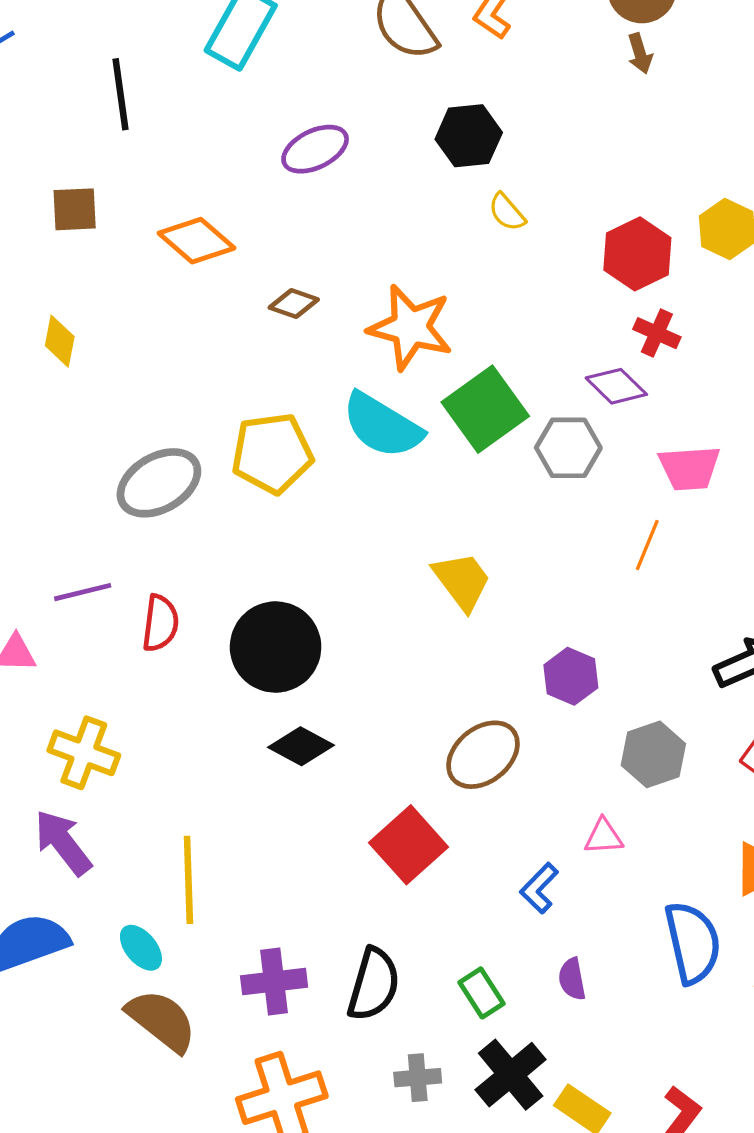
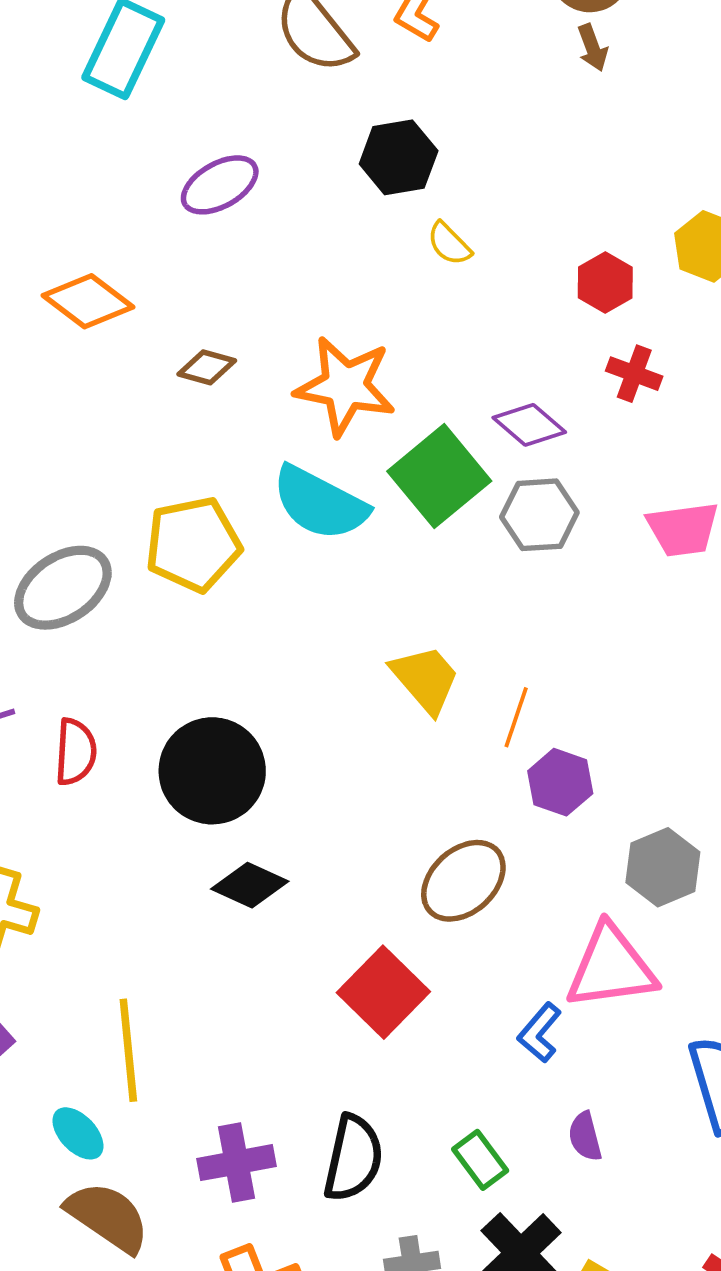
red hexagon: (637, 254) -> (605, 283), size x0.7
purple diamond: (616, 386) -> (529, 425), moved
orange line: (647, 545) -> (516, 717), moved
pink triangle: (604, 837) -> (611, 967), size x2.0

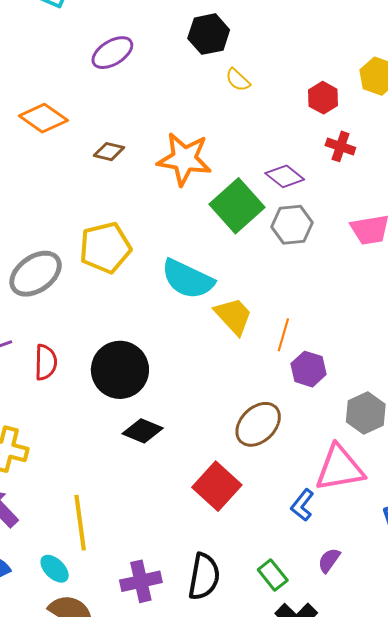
cyan semicircle: (320, 503) -> (188, 279), moved
purple semicircle: (585, 1137) -> (329, 560), turned 52

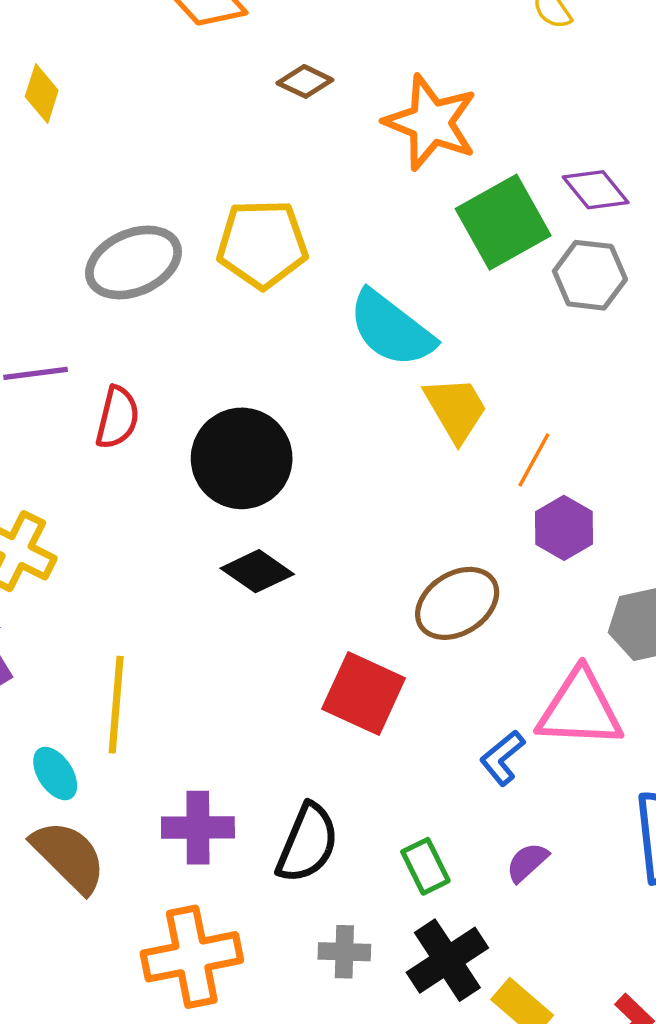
red square: (217, 486) -> (364, 694), turned -30

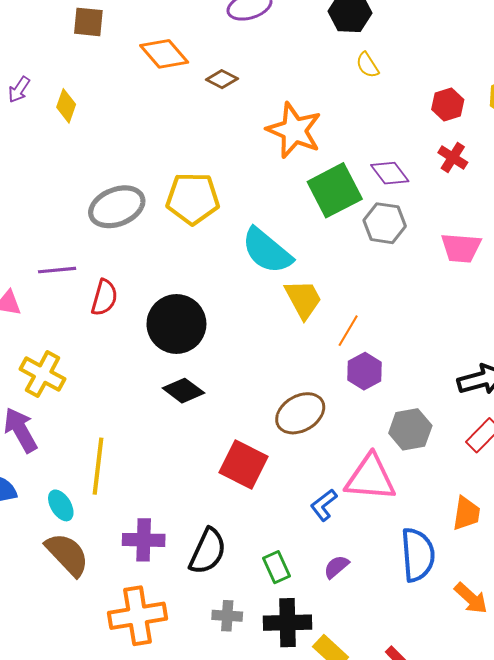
brown diamond: (305, 81) -> (222, 79), moved
black cross: (447, 960) -> (288, 623), turned 30

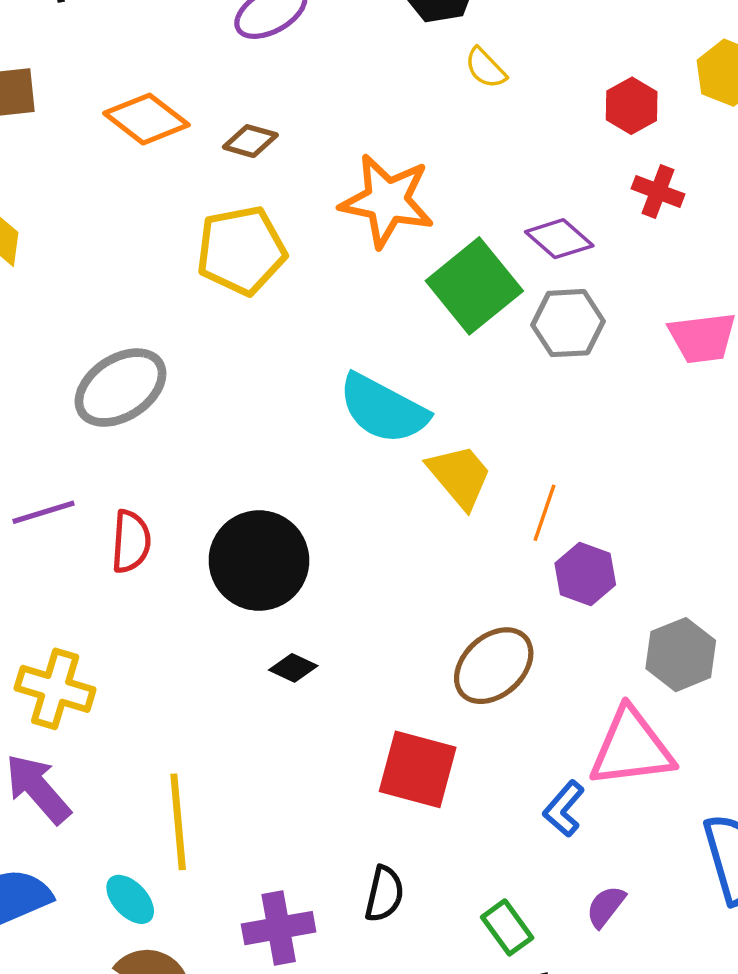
yellow pentagon: (193, 198) -> (241, 250), moved
black diamond: (183, 391) -> (293, 668), size x0.7
black semicircle: (208, 551) -> (384, 894), moved, size x0.7

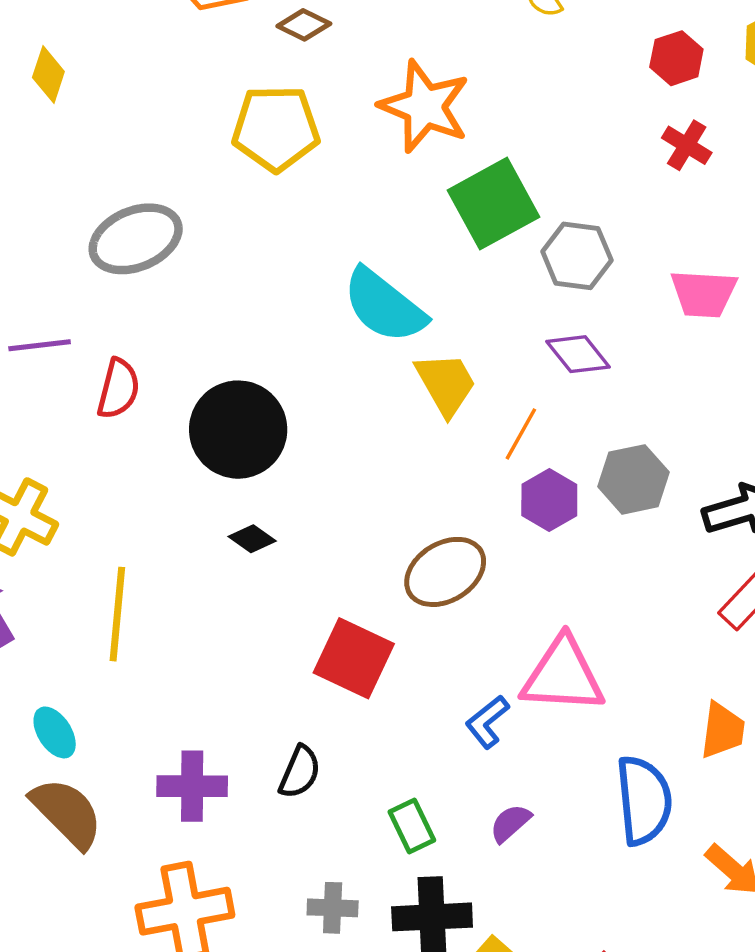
purple diamond: (559, 239) -> (578, 354), moved
gray hexagon: (681, 655) -> (634, 479), moved
yellow line: (178, 822) -> (117, 614), moved

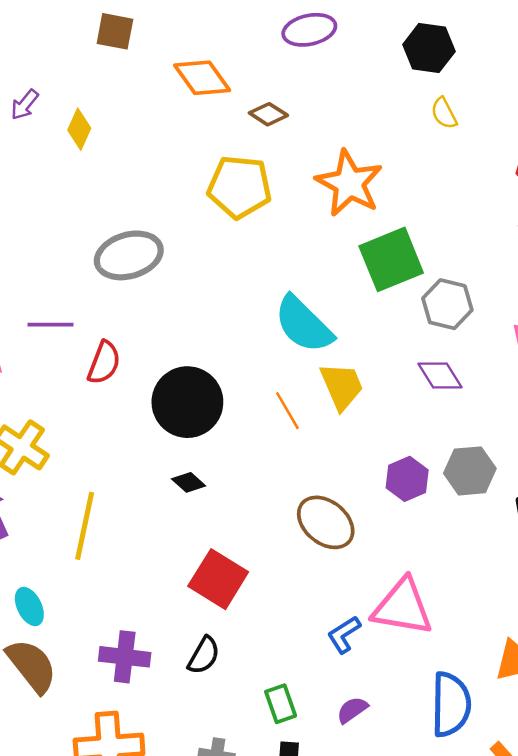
orange line: (521, 434) -> (287, 411), moved, turned -66
brown ellipse: (445, 572) -> (326, 522), turned 64
red square: (354, 658) -> (218, 579), moved

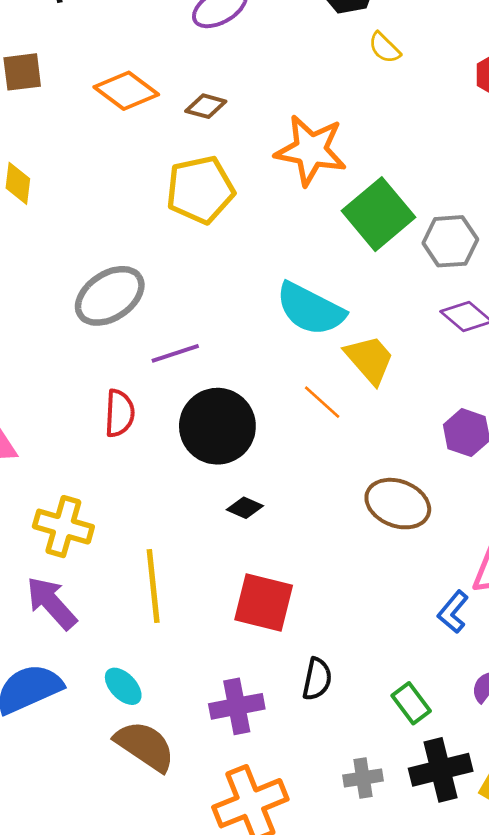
purple line: (50, 325) -> (175, 353), moved
red square: (218, 579) -> (264, 603), moved

